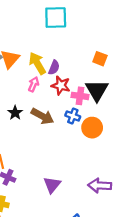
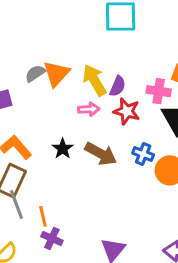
pink arrow: (34, 84) -> (89, 109), turned 64
pink cross: (80, 96) -> (159, 91), moved

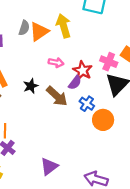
gray semicircle: (35, 73) -> (24, 28), turned 128
yellow arrow: (94, 80) -> (64, 26), moved
purple semicircle: (118, 86) -> (75, 83), moved

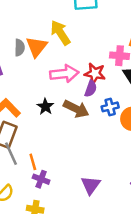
pink arrow: (56, 63) -> (64, 74), size x1.6
blue cross: (87, 104) -> (110, 107), turned -32

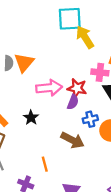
yellow arrow: (60, 33) -> (85, 37), moved
brown arrow: (76, 109) -> (72, 140), moved
orange line: (33, 162) -> (45, 164), moved

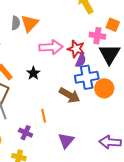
purple semicircle: (73, 102) -> (81, 61), moved
blue cross: (90, 119) -> (87, 77), size x1.6

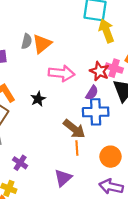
red star: (76, 49) -> (99, 71), moved
orange circle: (104, 88) -> (110, 157), moved
orange line: (44, 116) -> (77, 148), moved

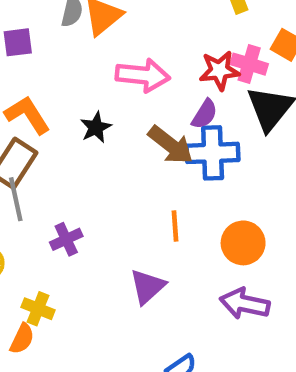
red star: (99, 71) -> (219, 71), turned -30
brown arrow: (74, 129) -> (171, 145), moved
purple cross: (20, 163) -> (66, 239), moved, turned 32

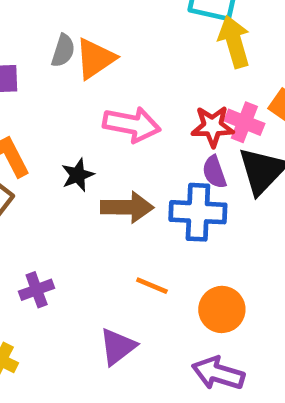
purple semicircle: (205, 114) -> (214, 172), moved, turned 124
brown arrow: (171, 145) -> (127, 207), moved, turned -42
orange line: (175, 226) -> (152, 286), turned -68

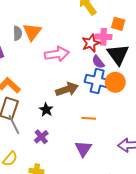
black star: (78, 175) -> (46, 110), moved
blue cross: (198, 212) -> (97, 81), turned 30
orange circle: (222, 309) -> (115, 82), moved

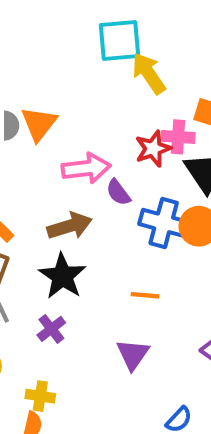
purple semicircle: (98, 62) -> (118, 192), moved
brown arrow: (67, 89) -> (70, 226), moved
black star: (46, 110) -> (62, 276), size x1.6

